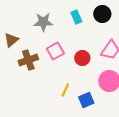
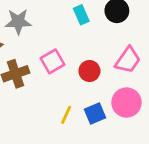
gray star: (43, 22) -> (18, 22), moved
blue square: (86, 100) -> (95, 113), moved

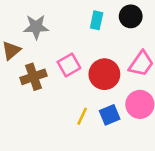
cyan rectangle: (81, 15) -> (97, 20), turned 36
red circle: (89, 71) -> (104, 74), size x1.5

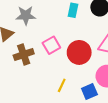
blue square: (110, 115) -> (89, 92), moved

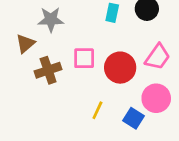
pink square: (51, 45) -> (84, 58), turned 30
blue square: (89, 92) -> (134, 118), turned -35

